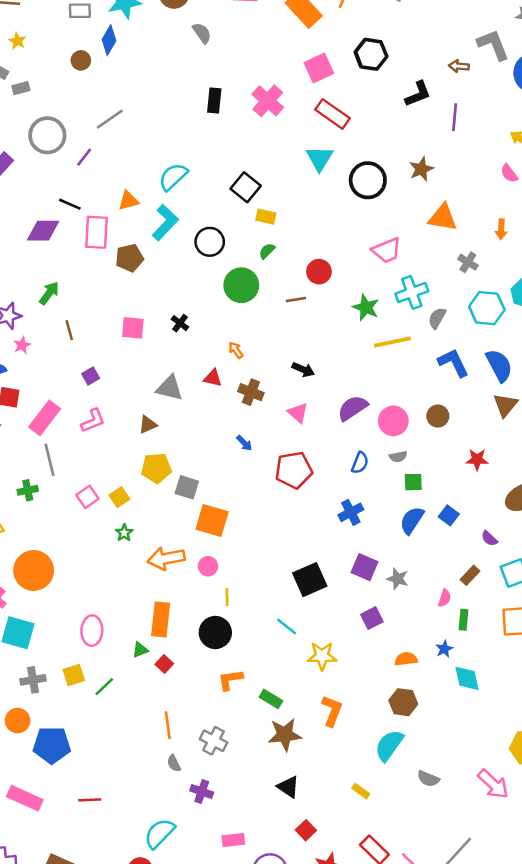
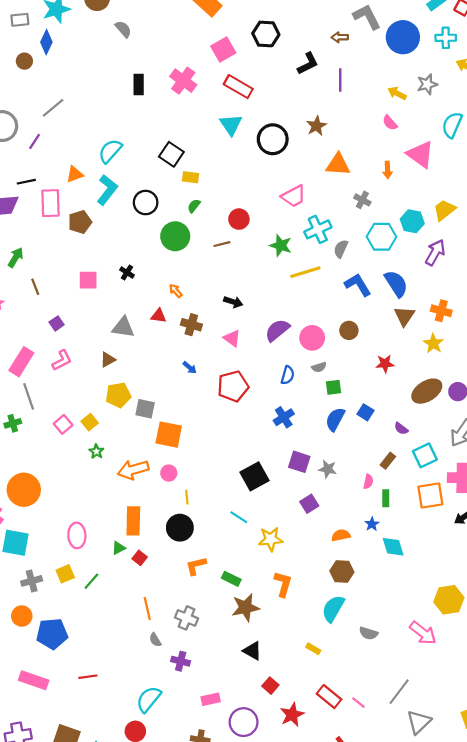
black line: (70, 204) -> (26, 182), turned -30

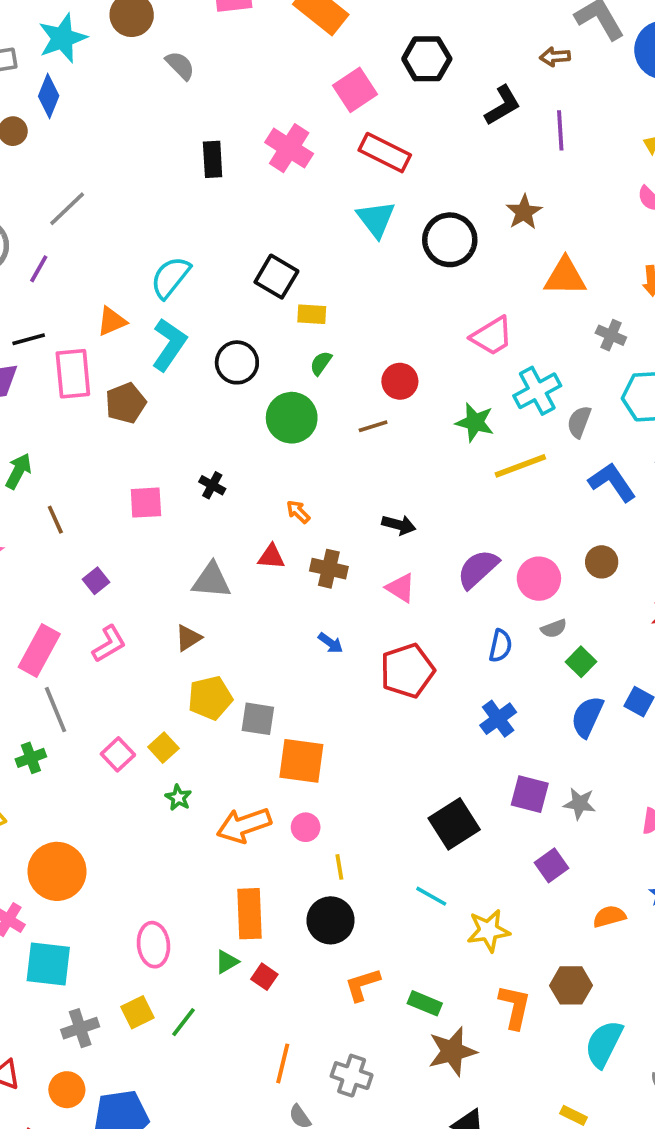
green square: (333, 387) -> (581, 662), turned -35
brown hexagon: (342, 572) -> (571, 985), moved
orange line: (147, 608) -> (283, 1063), turned 30

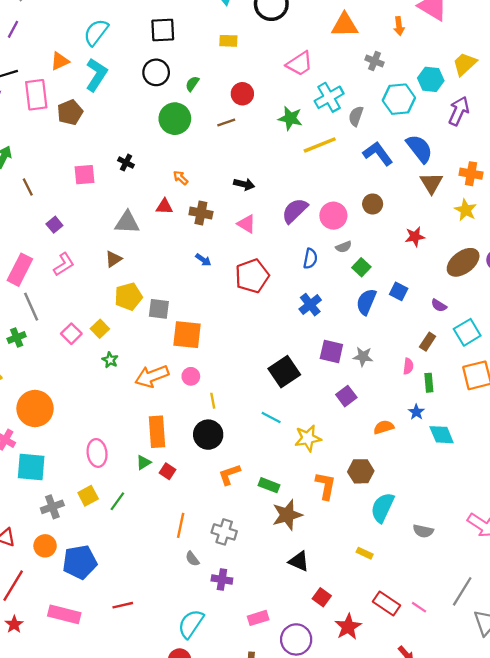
black square: (276, 277) -> (163, 30), turned -32
yellow rectangle: (312, 314) -> (228, 41), moved
black circle: (237, 362) -> (156, 72), moved

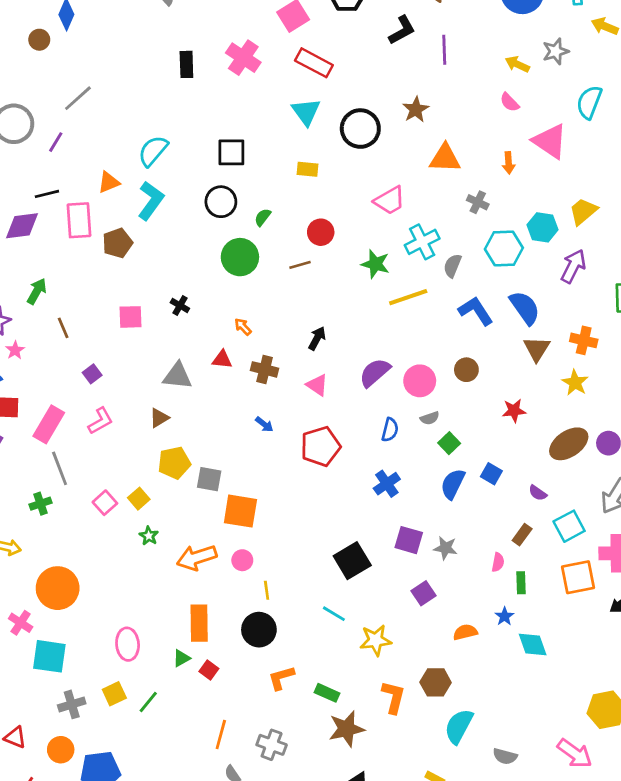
black arrow: (244, 184) -> (317, 338), turned -78

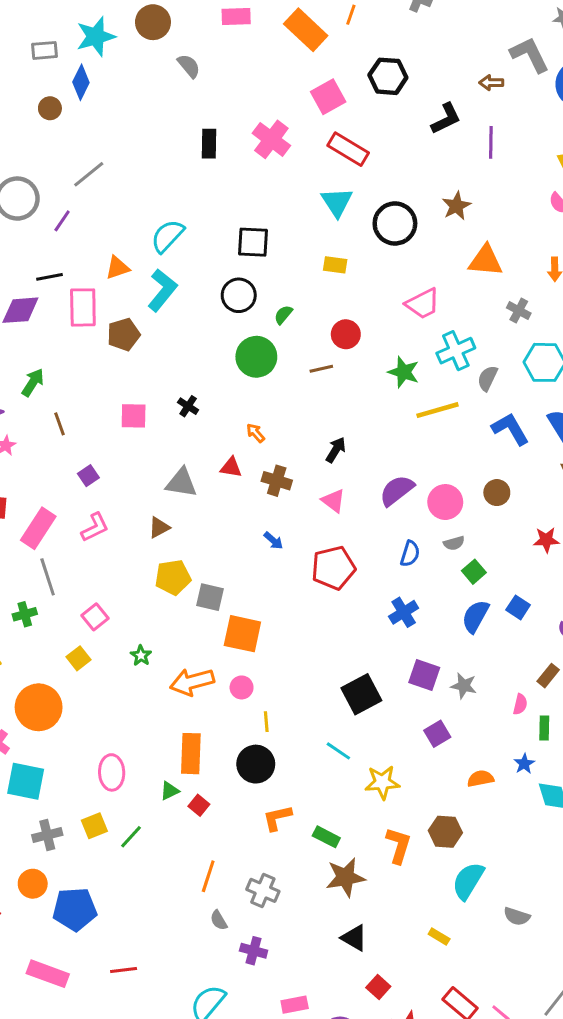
yellow square: (139, 499) -> (78, 658), moved

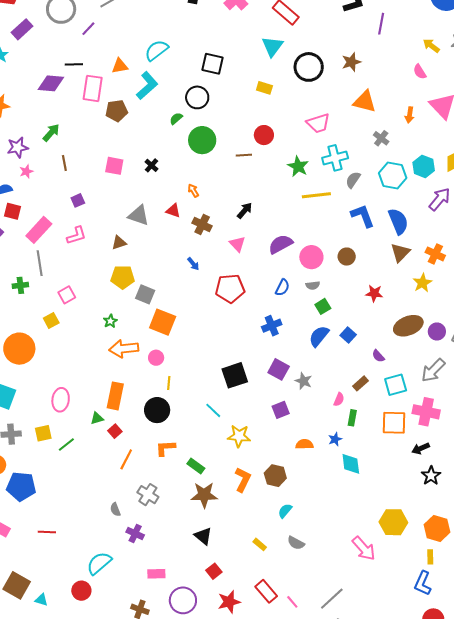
green semicircle: (283, 315) -> (176, 119), moved
green star: (141, 656) -> (110, 321), moved
orange line: (208, 876) -> (126, 459), moved
cyan semicircle: (468, 881) -> (285, 511), size x0.6
gray semicircle: (517, 916) -> (296, 543), moved

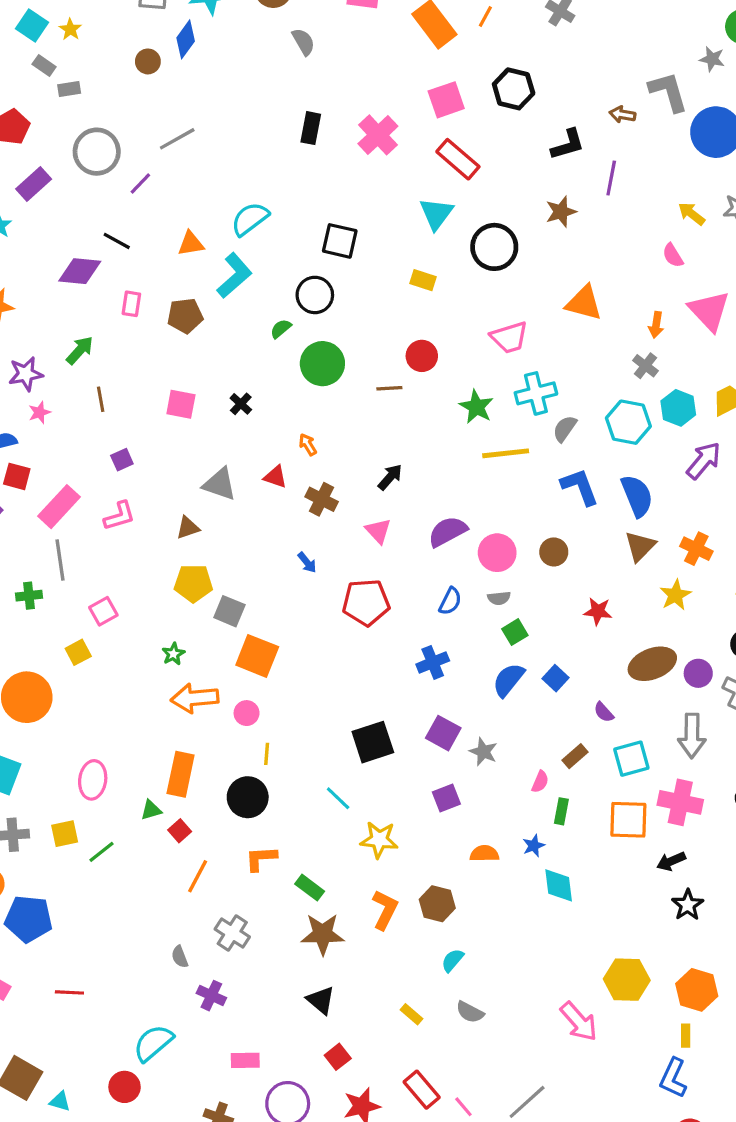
brown star: (351, 62) -> (561, 212), moved
black line: (74, 64) -> (117, 241), turned 30
pink rectangle: (93, 88) -> (131, 304), moved, size x0.6
gray cross: (381, 138) -> (645, 366), moved
gray arrow: (433, 370) -> (692, 736), turned -44

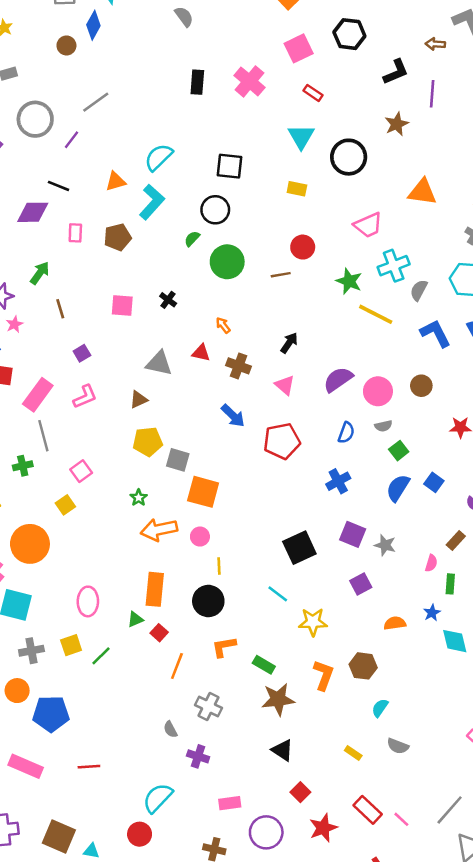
red rectangle: (458, 159) -> (313, 93), size x0.6
yellow line: (506, 453) -> (376, 314), turned 40
blue arrow: (307, 562) -> (233, 416), size x1.5

